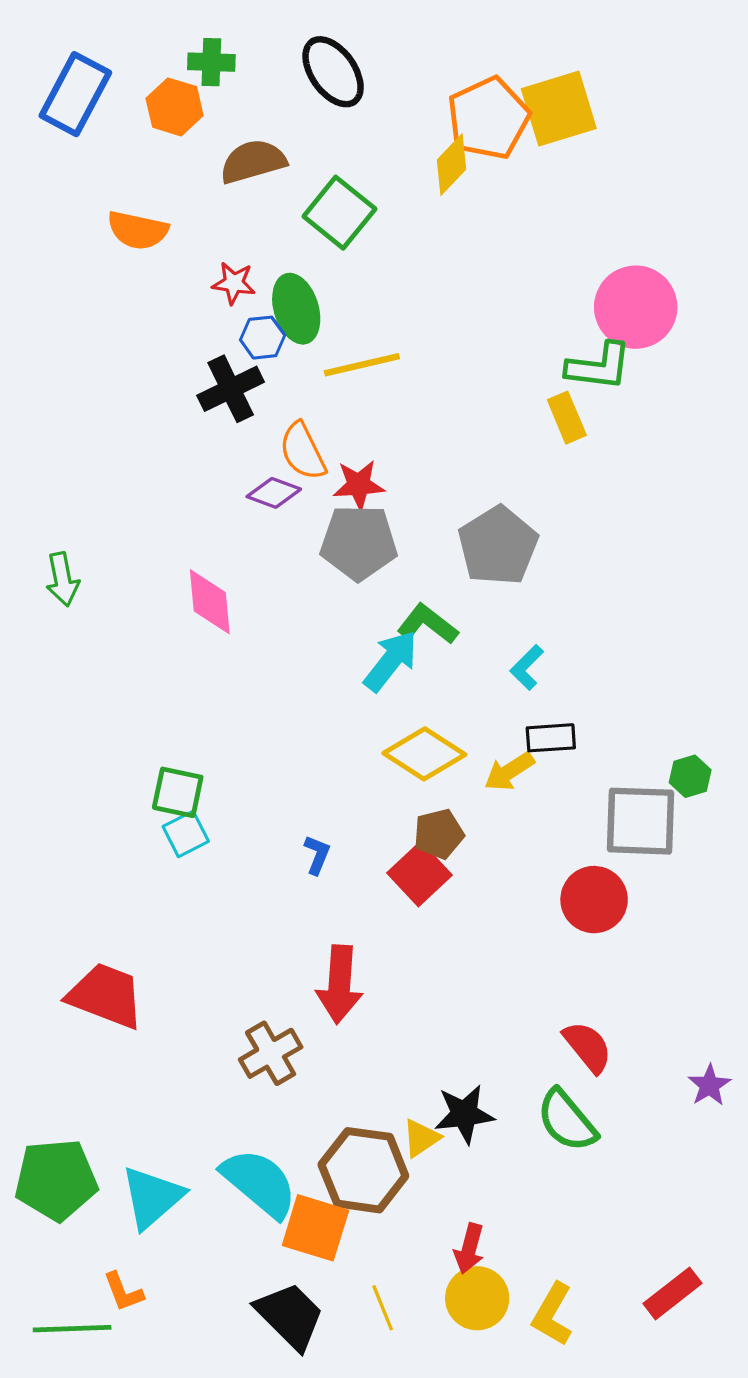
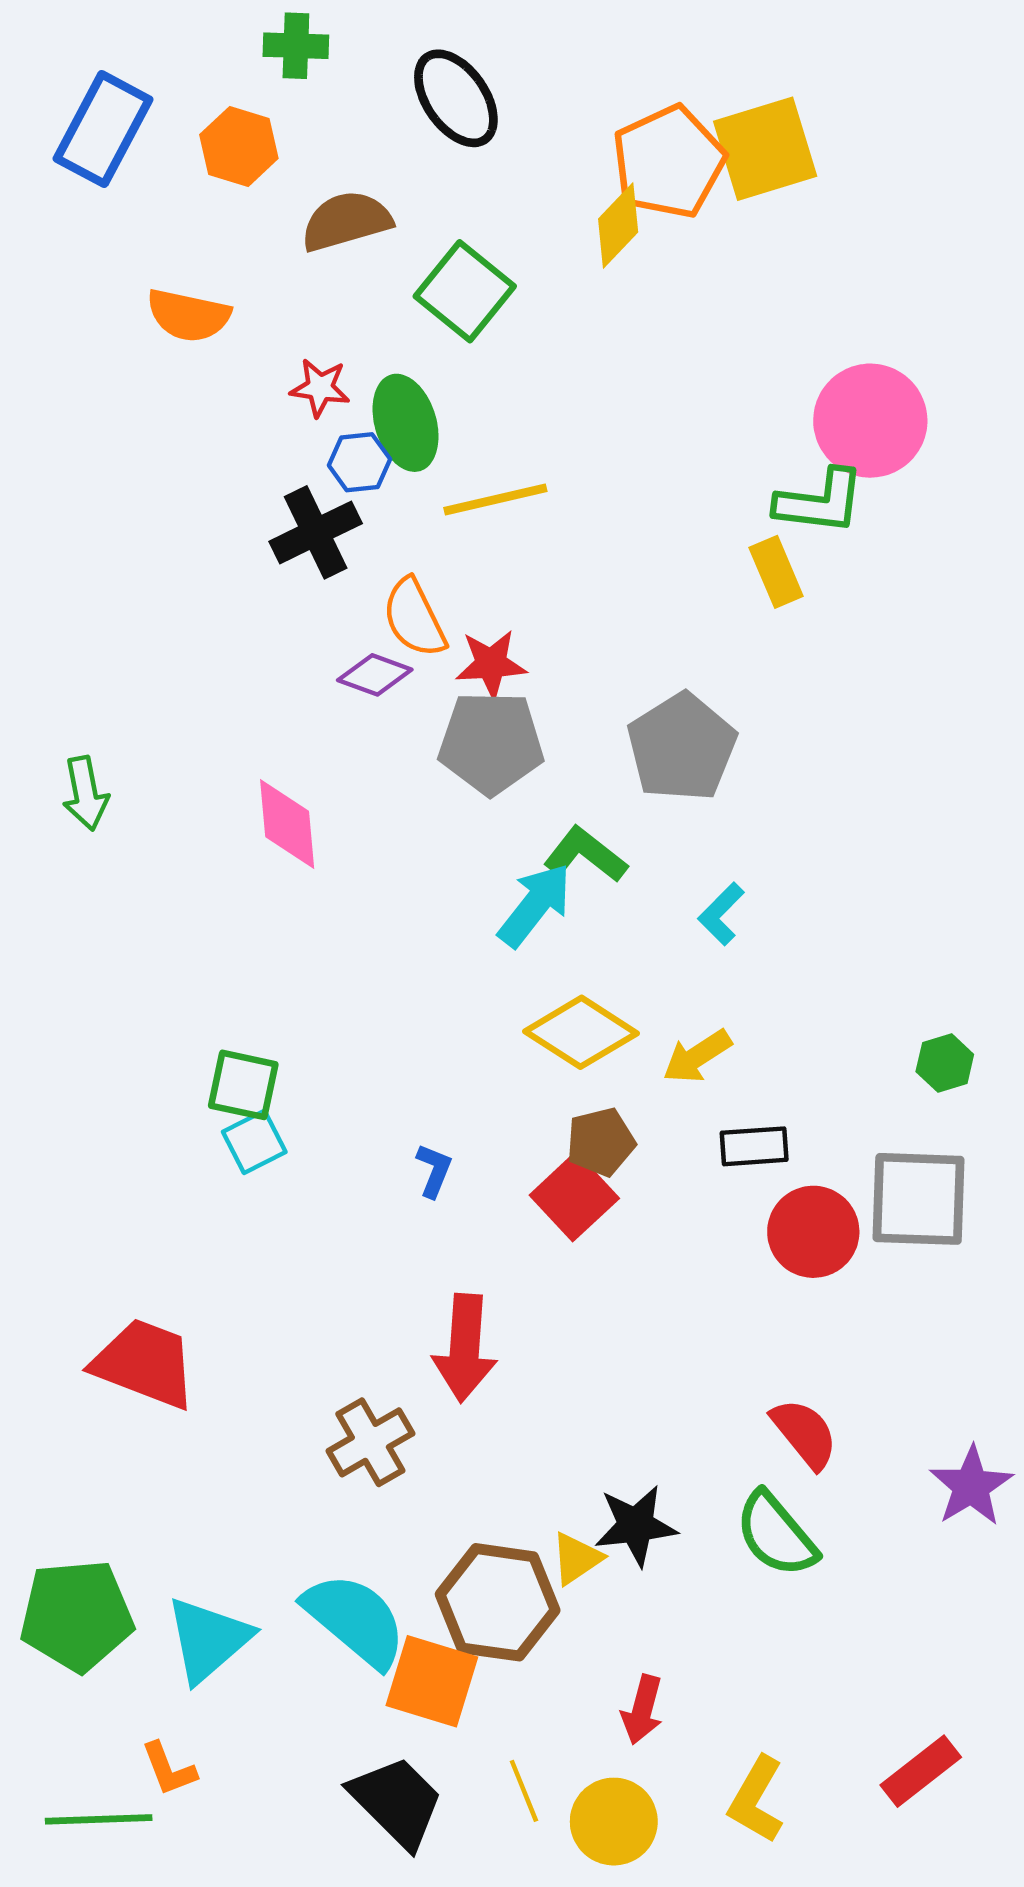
green cross: (211, 62) -> (296, 46), moved
black rectangle: (551, 738) -> (754, 1146), moved
gray square: (640, 821) -> (919, 1199), moved
purple star: (709, 1085) -> (971, 1486), size x1.4
yellow circle: (477, 1298) -> (614, 1822), moved

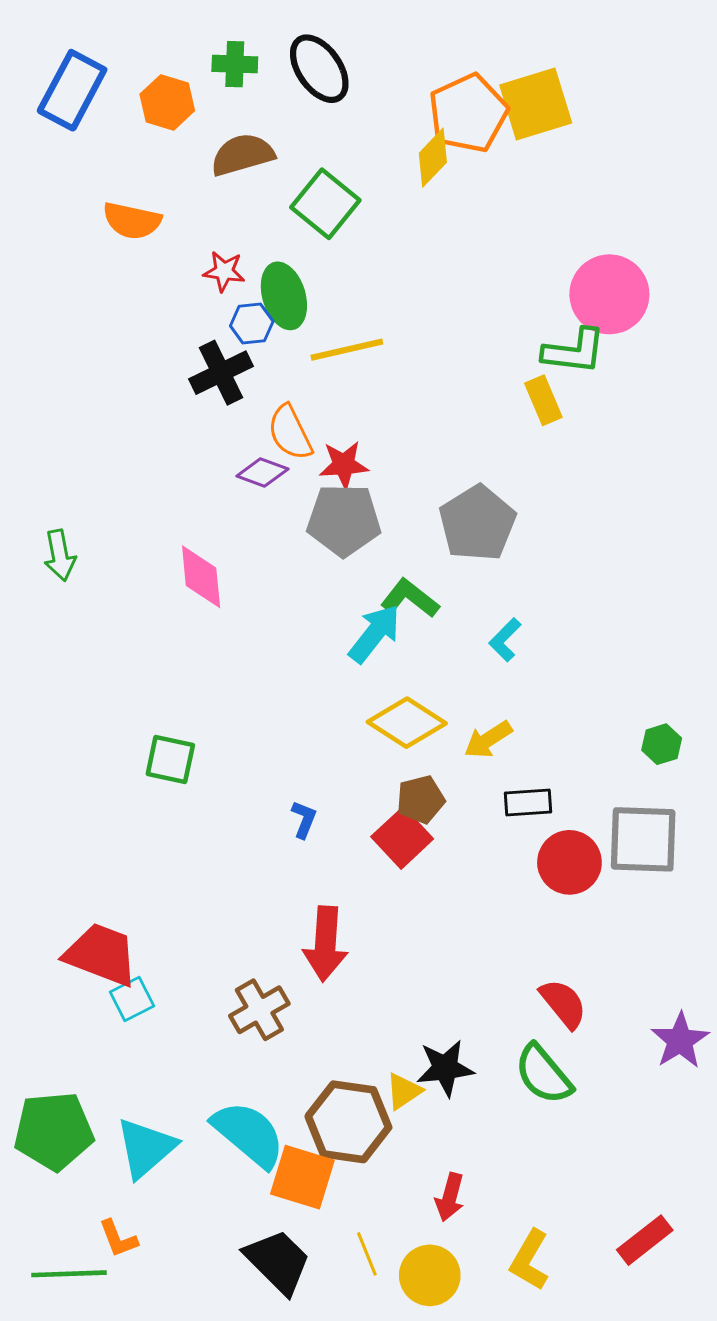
green cross: (296, 46) -> (235, 64), moved
cyan square: (254, 1142) -> (132, 999), moved

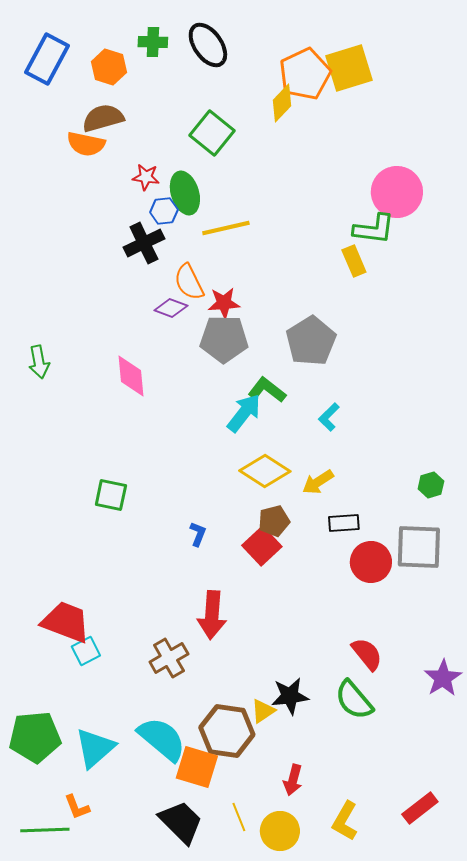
brown semicircle: (242, 155) -> (103, 118), moved

